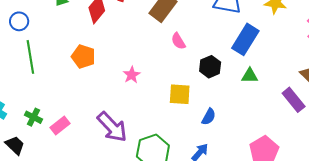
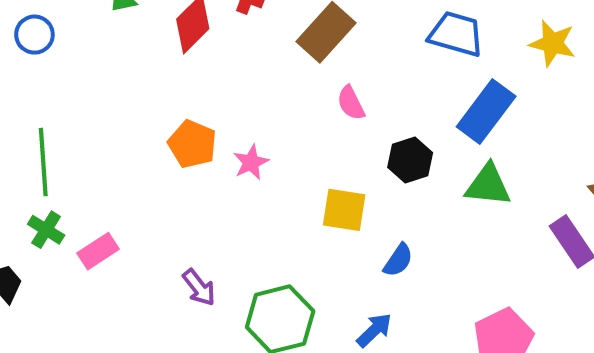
green line: (30, 57) -> (43, 162), moved
orange pentagon: (83, 57) -> (192, 144), moved
green triangle: (250, 76) -> (488, 185), size x1.4
purple arrow: (112, 127) -> (199, 288), moved, size x0.6

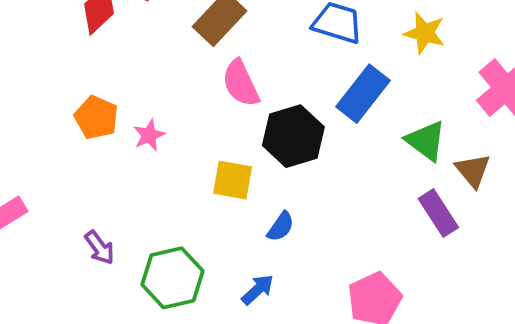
pink semicircle: (351, 103) -> (241, 83), size x1.5
black hexagon: (410, 160) -> (293, 136), size x1.5
green triangle: (488, 185) -> (426, 141), moved, turned 30

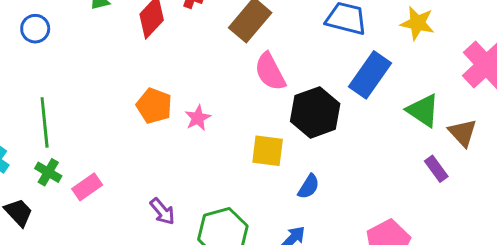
purple rectangle: (438, 213) -> (436, 169), size x0.7

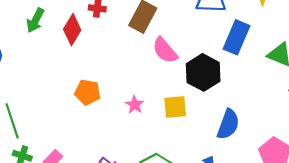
pink star: (198, 118) -> (135, 105), moved
blue semicircle: (309, 187) -> (228, 124), moved, size x1.6

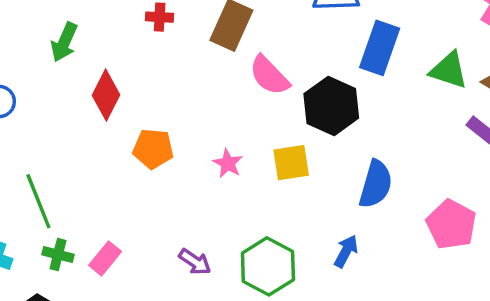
red diamond: (72, 30) -> (106, 95), moved

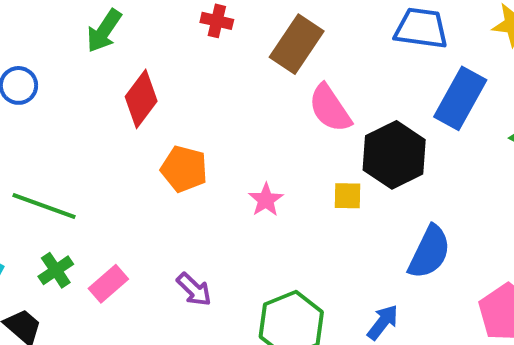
yellow square: (291, 163) -> (348, 196), moved, size x0.7
green line: (38, 201) -> (44, 206), turned -58
green cross: (58, 255) -> (56, 270), turned 32
purple arrow: (195, 262) -> (194, 289), moved

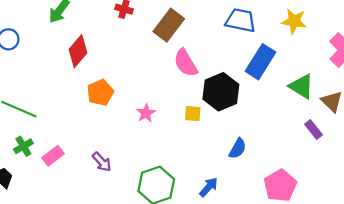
orange pentagon: (184, 169) -> (100, 93), turned 30
blue semicircle: (429, 252) -> (238, 149), size x0.7

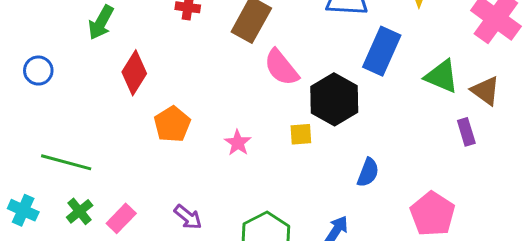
purple rectangle: (314, 129) -> (466, 132), turned 30

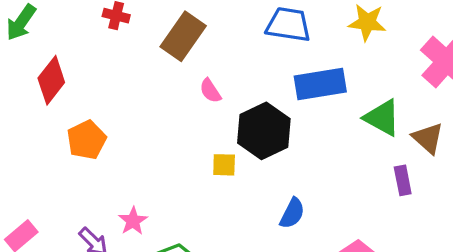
blue rectangle: (382, 51) -> (320, 84), turned 51
pink semicircle: (281, 68) -> (210, 91), size x0.6
pink star: (238, 143) -> (133, 221), moved

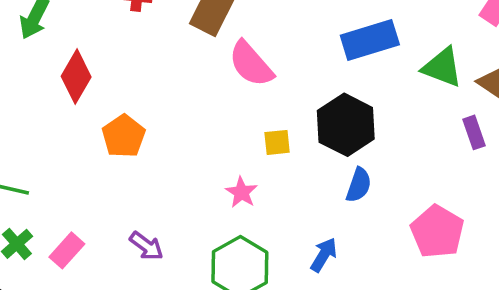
pink semicircle: (210, 91) -> (251, 64), size x1.8
black hexagon: (264, 131) -> (346, 125), moved
pink star: (133, 221) -> (241, 192), moved

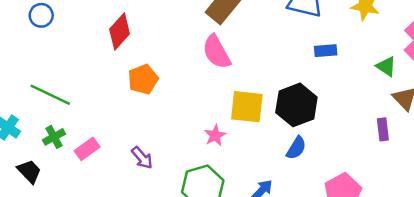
blue rectangle: (370, 40) -> (326, 51), size x0.6
pink semicircle: (251, 64) -> (216, 52), moved
green triangle: (442, 67) -> (386, 66), moved, size x0.7
yellow square: (277, 142) -> (247, 107), size x1.8

